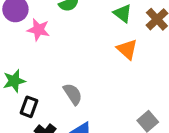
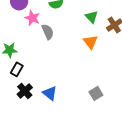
gray semicircle: (73, 94) -> (48, 32), moved

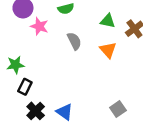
green triangle: (92, 17) -> (108, 21), turned -32
gray semicircle: (48, 32) -> (74, 41), moved

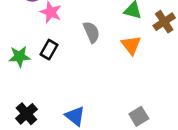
black rectangle: (25, 87) -> (49, 50), moved
black cross: (36, 111) -> (26, 114), moved

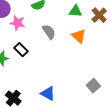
black rectangle: (49, 50) -> (21, 50), turned -64

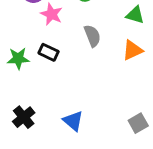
orange triangle: (79, 36) -> (132, 50), turned 42
black rectangle: (21, 50) -> (49, 52), turned -32

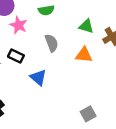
orange triangle: (132, 50) -> (84, 55), turned 30
blue triangle: (73, 121) -> (38, 77), moved

